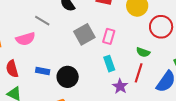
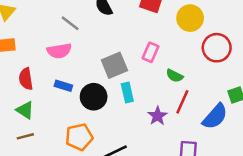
gray square: (84, 34) -> (114, 65), moved
pink semicircle: (25, 39) -> (59, 51), moved
green semicircle: (143, 52) -> (175, 76), moved
cyan rectangle: (109, 64) -> (127, 93), moved

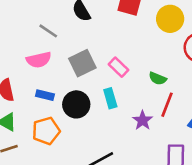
pink rectangle: (151, 52) -> (118, 67), moved, turned -66
gray square: (114, 65) -> (82, 63), moved
orange pentagon: (79, 137) -> (46, 131), moved

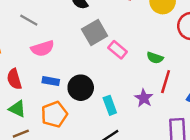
gray line: (48, 31) -> (29, 20), moved
gray square: (82, 63) -> (95, 33), moved
cyan rectangle: (110, 98) -> (110, 105), moved

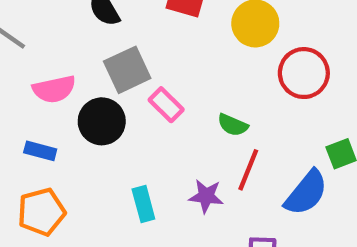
pink semicircle: (42, 48) -> (54, 89), moved
black circle: (81, 88) -> (102, 121), moved
purple star: (144, 98) -> (206, 196), turned -30

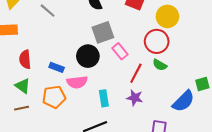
red circle: (304, 73) -> (157, 41), moved
pink semicircle: (54, 89) -> (77, 82), moved
green semicircle: (233, 125) -> (160, 65), moved
red line: (248, 170) -> (136, 73), moved

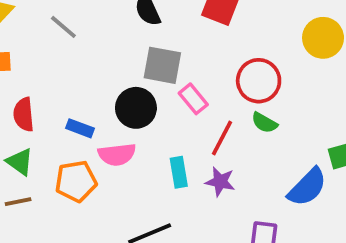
yellow circle: (167, 16) -> (323, 38), moved
gray square: (103, 32) -> (162, 65), turned 30
cyan rectangle: (104, 98) -> (179, 172), moved

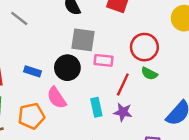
pink rectangle: (193, 99) -> (104, 60), turned -42
blue rectangle: (80, 128) -> (33, 71), moved
pink semicircle: (117, 154) -> (57, 98), turned 65

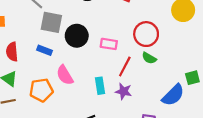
gray square: (83, 40) -> (51, 22), moved
black circle: (67, 68) -> (77, 36), moved

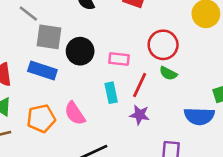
blue rectangle: (45, 50) -> (42, 71), size x1.5
pink semicircle: (65, 75) -> (75, 113), moved
cyan rectangle: (100, 86) -> (111, 93), moved
blue semicircle: (173, 95) -> (199, 116), turned 50

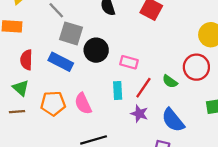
red circle: (163, 45) -> (196, 67), moved
blue semicircle: (199, 116) -> (173, 120), moved, turned 40

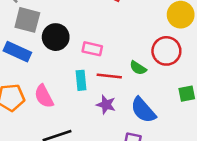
red line: (143, 88) -> (109, 76), turned 65

